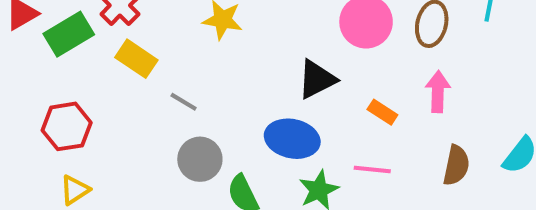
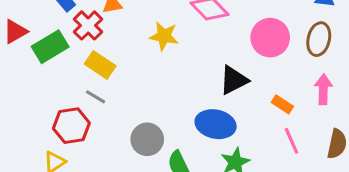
gray line: (184, 102) -> (96, 97), moved
red hexagon: (67, 126) -> (71, 126), moved
pink line: (372, 169) -> (291, 141), moved, turned 60

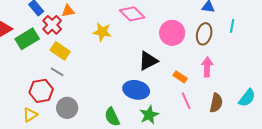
gray circle: (147, 139) -> (67, 108), moved

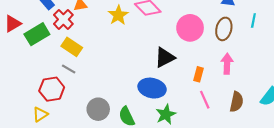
yellow star: (102, 32) -> (118, 15), moved, turned 30
orange rectangle: (180, 77) -> (198, 74), turned 72
gray circle: (67, 108) -> (98, 109), moved

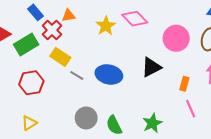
gray line: (69, 69) -> (77, 76), moved
blue ellipse: (152, 88) -> (109, 74), moved
red hexagon: (52, 89) -> (31, 83), moved

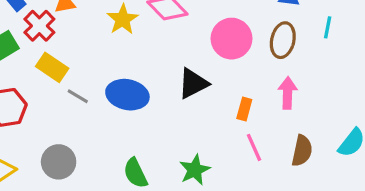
gray circle: (86, 118) -> (59, 162), moved

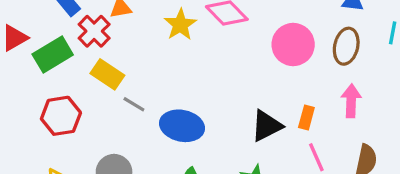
black triangle: (193, 83) -> (267, 126), moved
blue ellipse: (127, 95) -> (182, 126), moved

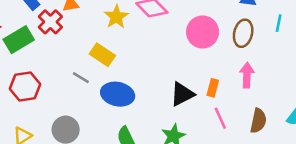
yellow rectangle: (107, 74) -> (102, 55), moved

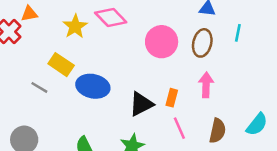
blue ellipse: (118, 94) -> (93, 86), moved

